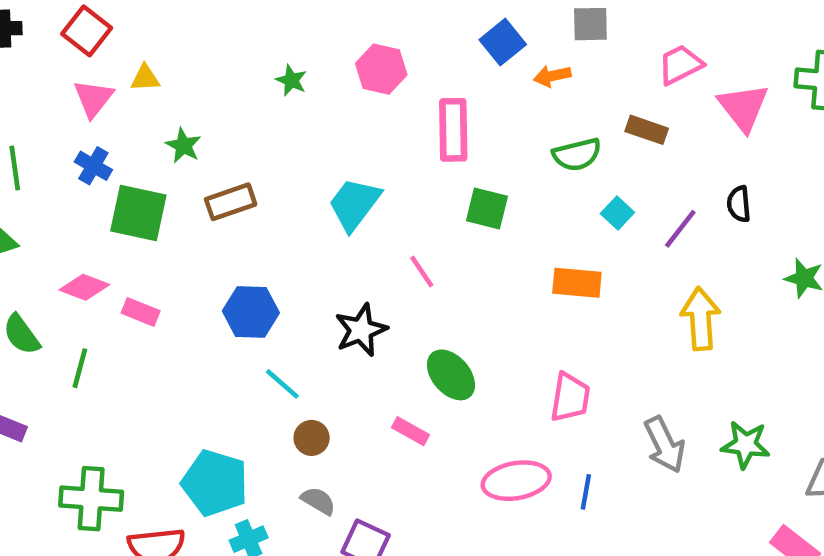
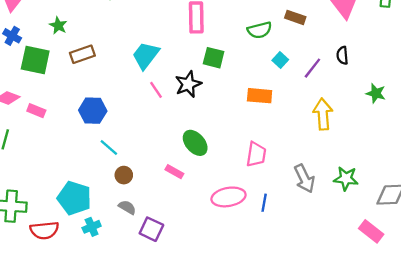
pink line: (422, 271) -> (156, 90), moved
black star: (361, 330) -> (188, 84), moved

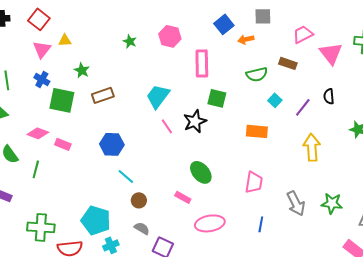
pink ellipse: (228, 197) -> (210, 223), moved

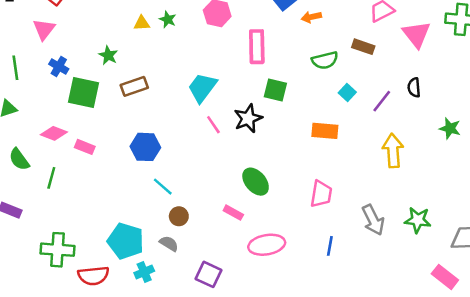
yellow triangle: (65, 40) -> (142, 23), moved
pink triangle: (42, 49) -> (44, 29), moved
gray semicircle: (142, 228) -> (169, 243), moved

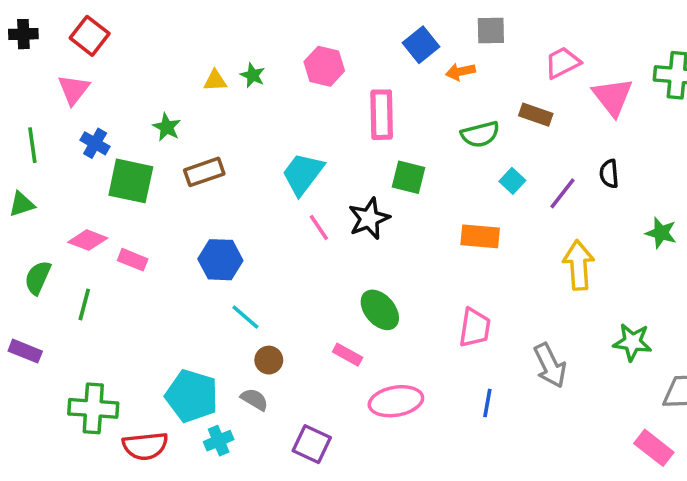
green semicircle: (19, 159) -> (38, 278), turned 60
green star: (418, 220) -> (632, 342), moved

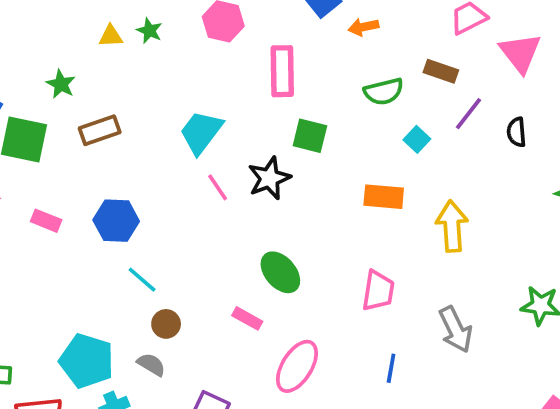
purple line: (563, 193) -> (469, 114), moved
pink rectangle: (133, 260) -> (46, 221), moved
yellow arrow: (579, 265) -> (452, 226), moved
pink ellipse: (396, 401) -> (297, 366), turned -48

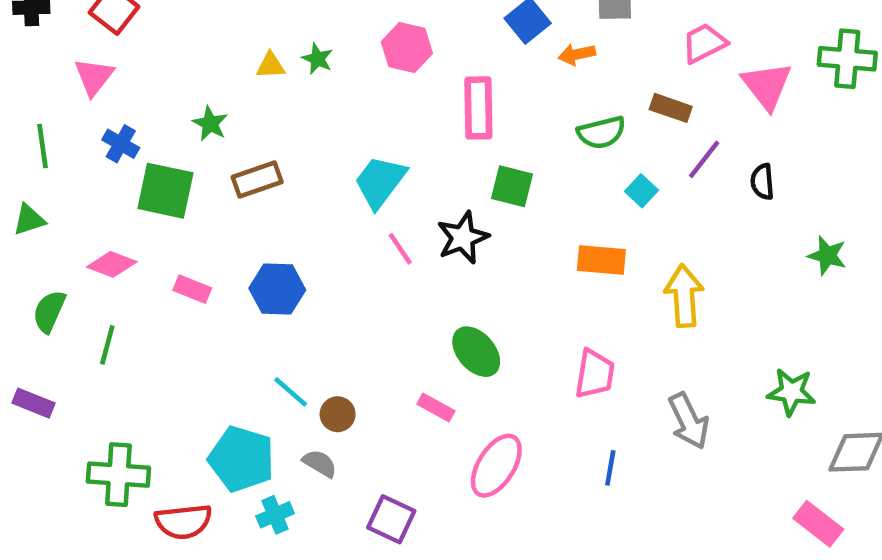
cyan line: (142, 280) -> (291, 392), moved

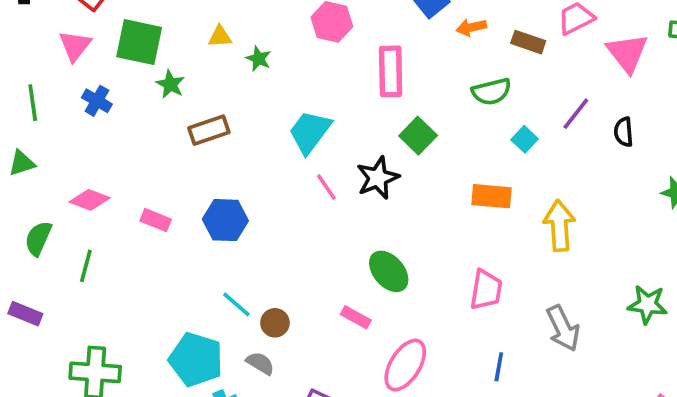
green star: (317, 59) -> (258, 59), moved
brown rectangle: (671, 108) -> (528, 42), moved
green square: (512, 186) -> (418, 136), turned 30
green square: (165, 191) -> (139, 42), moved

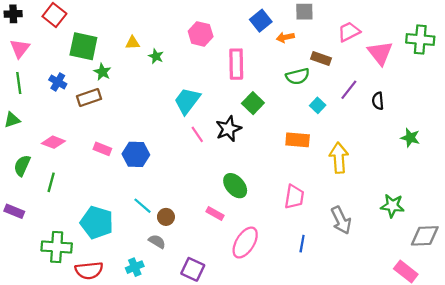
brown rectangle: (528, 42) -> (321, 58), moved
pink triangle: (75, 46) -> (20, 48), moved
brown rectangle: (209, 130) -> (89, 98), moved
pink rectangle: (156, 220) -> (102, 149), moved
cyan pentagon: (196, 360) -> (97, 222), moved

